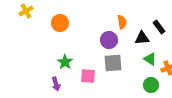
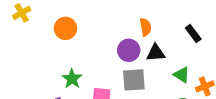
black triangle: (142, 38) -> (156, 53), moved

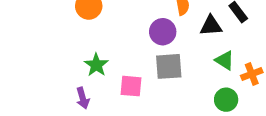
black triangle: (156, 53) -> (211, 26), moved

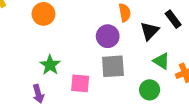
black triangle: (211, 26) -> (150, 31), turned -42
green circle: (226, 100) -> (150, 90), moved

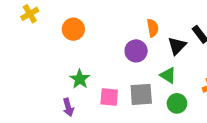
green triangle: (161, 61) -> (168, 75), moved
gray square: (113, 66) -> (141, 94), moved

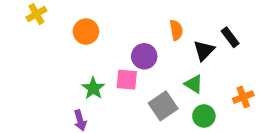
purple circle: (136, 51) -> (144, 56), moved
gray square: (141, 94) -> (163, 106), turned -30
pink square: (109, 97) -> (127, 80), moved

